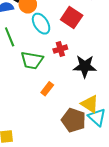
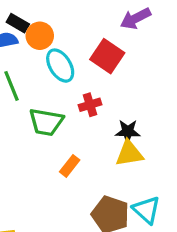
black star: (85, 66) -> (128, 131), size x0.7
yellow triangle: (90, 104) -> (129, 153), moved, turned -42

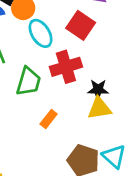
red cross: (90, 105) -> (66, 67), size x1.6
green trapezoid: (46, 122) -> (29, 82), turned -84

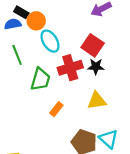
red square: (81, 25) -> (93, 45), moved
black star: (98, 90) -> (96, 67), moved

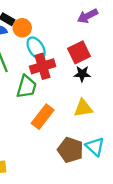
red square: (93, 45) -> (79, 52), turned 30
red cross: (70, 68) -> (43, 66), moved
orange rectangle: (56, 109) -> (43, 117), size x1.6

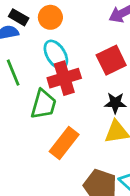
orange circle: (22, 28) -> (50, 17), moved
black star: (82, 74) -> (115, 103), moved

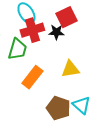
black star: (115, 103) -> (56, 32), moved

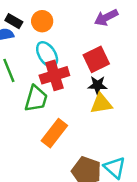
black star: (56, 32) -> (98, 85), moved
yellow triangle: (70, 69) -> (101, 104), moved

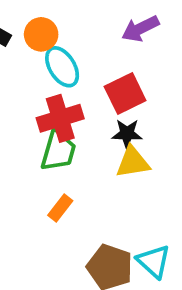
cyan ellipse: (47, 54) -> (62, 67), moved
green trapezoid: (36, 99) -> (58, 151), moved
orange rectangle: (54, 133) -> (60, 208), size x0.6

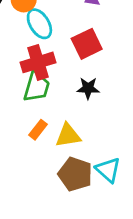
black star: (127, 134) -> (88, 88), moved
yellow triangle: (133, 162) -> (68, 135), moved

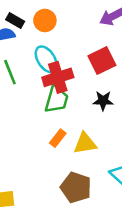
cyan ellipse: (39, 24) -> (46, 59), moved
brown pentagon: (75, 174) -> (76, 187), moved

